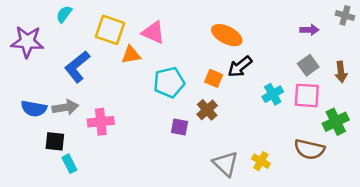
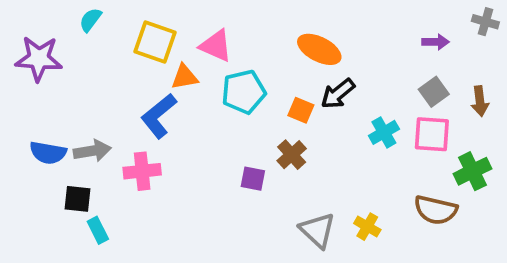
blue L-shape: (77, 67) -> (159, 116), moved
cyan pentagon: (169, 82) -> (244, 92), moved

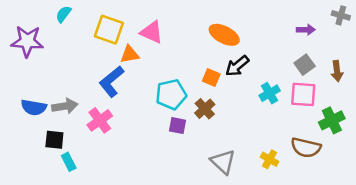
cyan pentagon: (244, 92) -> (171, 94), moved
pink cross: (142, 171) -> (100, 120), turned -30
yellow cross: (367, 227) -> (270, 159), moved

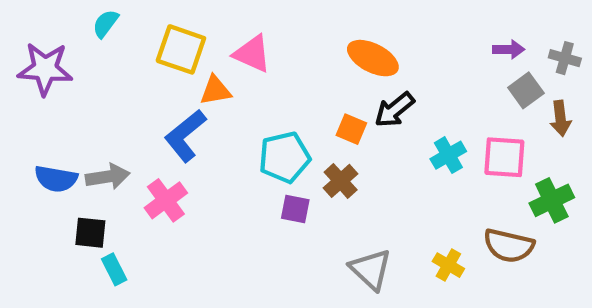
gray cross: (341, 15) -> (565, 58), moved
gray square: (305, 65) -> (526, 90), moved

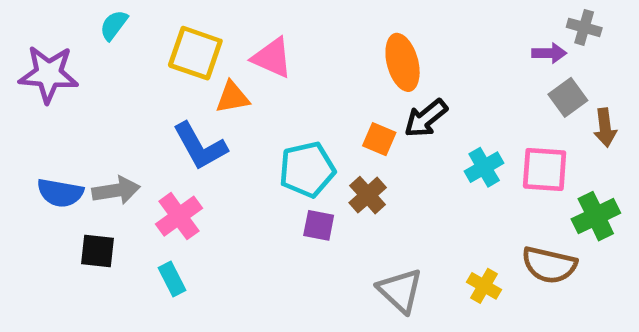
orange ellipse: (373, 58) -> (403, 62), turned 48
gray cross: (565, 58) -> (584, 27), moved
blue L-shape: (185, 136) -> (200, 146), turned -80
cyan rectangle: (114, 269) -> (172, 279), moved

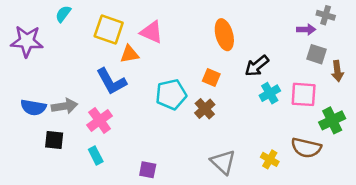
gray square: (568, 97) -> (317, 54), turned -36
black arrow: (426, 118) -> (257, 66), moved
purple square: (319, 225) -> (148, 170), moved

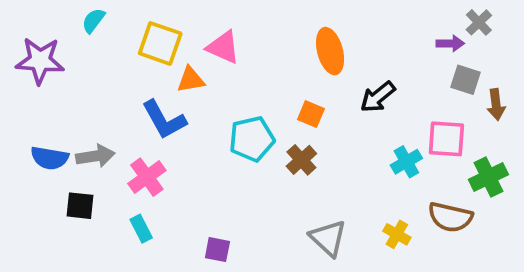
gray cross: (326, 15) -> (479, 22), turned 30
cyan cross: (270, 93) -> (406, 162), moved

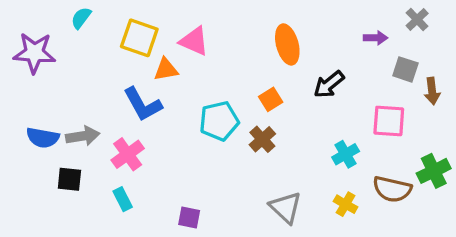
purple arrow: (450, 43) -> (375, 38), moved
orange square: (311, 114) -> (271, 99), turned 35
cyan cross: (406, 162) -> (346, 154), moved
green cross: (488, 177) -> (434, 171), moved

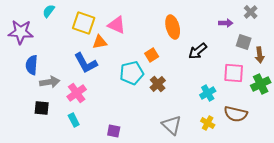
orange square: (271, 99) -> (152, 55), moved
blue semicircle: (43, 138) -> (32, 65), moved, turned 84
green cross: (434, 171) -> (261, 84), moved

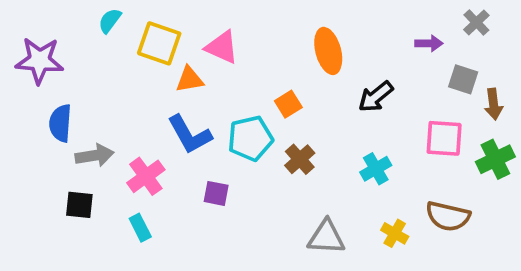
cyan semicircle: (49, 11) -> (110, 21), moved
blue L-shape: (86, 63) -> (190, 135), moved
cyan cross: (208, 93) -> (376, 169), moved
gray triangle: (172, 125) -> (326, 237), turned -40
purple square: (114, 131) -> (216, 193), moved

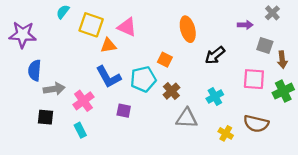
orange square: (288, 104) -> (165, 60), turned -32
gray triangle: (326, 237) -> (187, 118), moved

